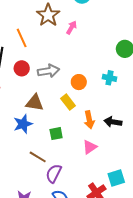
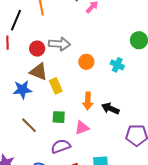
red circle: (22, 68) -> (37, 49), moved
yellow rectangle: (68, 102) -> (56, 86), moved
green square: (56, 134) -> (59, 117), moved
purple semicircle: (54, 173) -> (61, 146), moved, turned 30

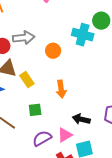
cyan cross: (117, 65) -> (83, 35), moved, size x1.5
black arrow: (110, 108) -> (81, 119), moved
pink triangle: (82, 128) -> (65, 135), moved

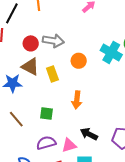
yellow rectangle: (27, 80) -> (52, 74), moved

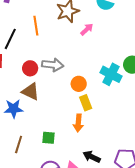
yellow rectangle: (52, 74) -> (86, 103), moved
brown line: (16, 119) -> (19, 144), turned 60

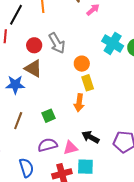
gray arrow: (53, 65) -> (57, 43), turned 50
cyan cross: (111, 74) -> (113, 43), moved
green square: (48, 138) -> (49, 116), turned -32

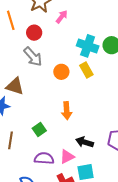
red circle: (34, 45) -> (34, 33), moved
yellow rectangle: (88, 83) -> (86, 70), moved
purple semicircle: (48, 145) -> (44, 158), turned 30

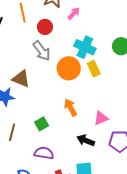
cyan cross: (88, 46) -> (85, 47), moved
orange circle: (61, 72) -> (69, 68), size x1.5
orange arrow: (67, 111) -> (71, 107), turned 150
pink triangle: (67, 157) -> (101, 118), moved

